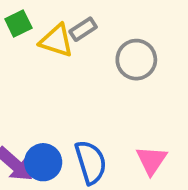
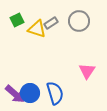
gray circle: (136, 60) -> (79, 21), moved
pink triangle: (151, 160) -> (87, 71), moved

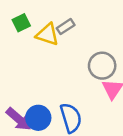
gray circle: (79, 21) -> (102, 66), moved

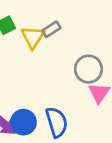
yellow triangle: (47, 34) -> (33, 37), turned 45

